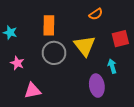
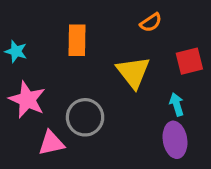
gray circle: (54, 53) -> (85, 117), moved
pink star: (17, 63) -> (27, 100), size x1.6
purple ellipse: (97, 86) -> (175, 140), moved

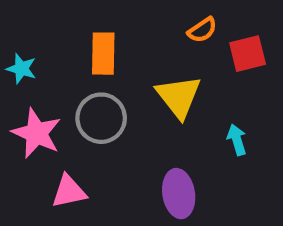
red square: (189, 61) -> (248, 54), moved
gray circle: (85, 117) -> (101, 118), moved
purple ellipse: (175, 140) -> (179, 194), moved

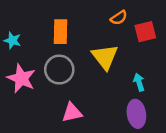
pink triangle: (69, 191) -> (72, 113), moved
purple ellipse: (179, 194) -> (136, 114), moved

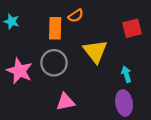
orange semicircle: (119, 18) -> (76, 16), moved
cyan star: (12, 40) -> (11, 21), moved

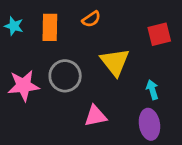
orange rectangle: (55, 28) -> (50, 27), moved
pink star: (20, 71) -> (24, 86), turned -30
pink triangle: (65, 102) -> (95, 116), moved

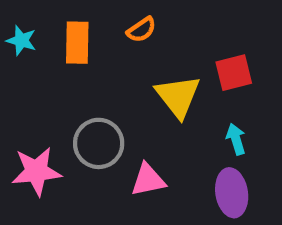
red square: (159, 34) -> (234, 73), moved
gray circle: (65, 76) -> (99, 143), moved
pink star: (24, 86) -> (36, 171), moved

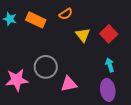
orange rectangle: (77, 43) -> (36, 20), turned -66
red square: (234, 73) -> (109, 34), turned -30
yellow triangle: (178, 96) -> (83, 35), moved, size x0.7

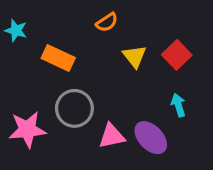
orange rectangle: (36, 20) -> (58, 58), moved
purple ellipse: (108, 90) -> (151, 138), moved, turned -35

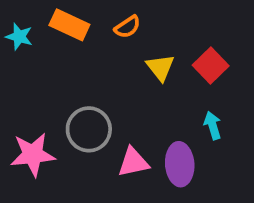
orange rectangle: (58, 58) -> (69, 25), moved
purple ellipse: (151, 138) -> (180, 164), turned 40

